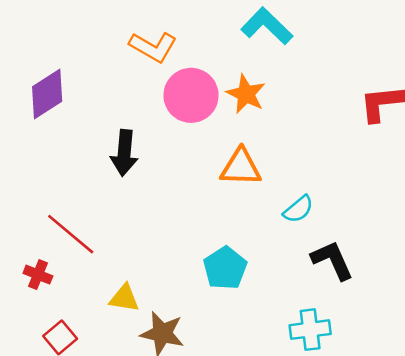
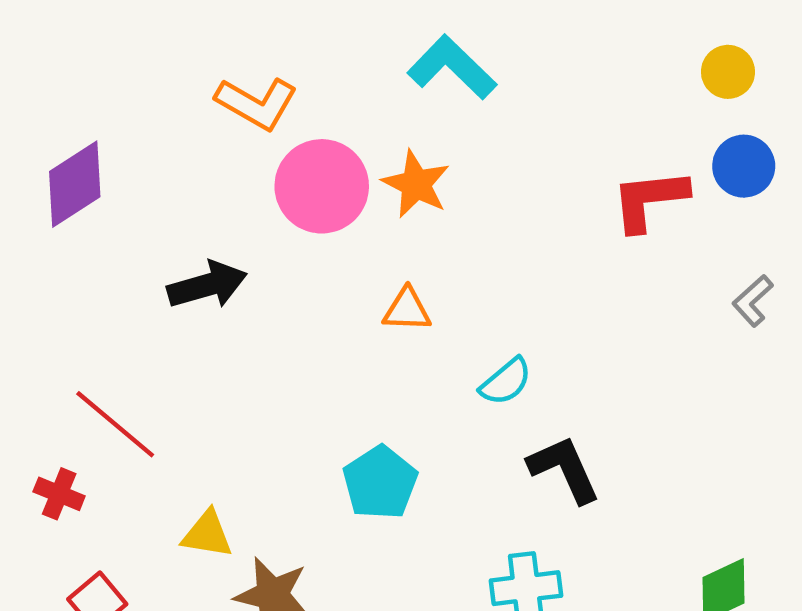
black arrow: (124, 153) -> (207, 285), turned -111
orange triangle: (241, 167) -> (407, 310), size x0.7

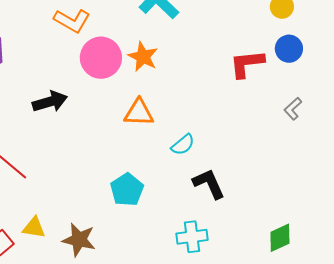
orange triangle: (407, 310) -> (139, 113), size x1.4
yellow triangle: (207, 534) -> (34, 228), moved

